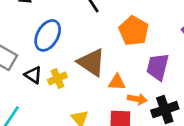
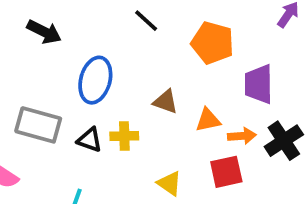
brown triangle: (91, 62) -> (166, 102), size x0.6
yellow cross: (57, 78) -> (124, 136), turned 36

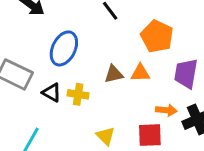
brown triangle: (166, 102) -> (114, 74), turned -42
orange triangle: (208, 120) -> (140, 73), moved

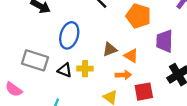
orange triangle: (140, 73) -> (131, 56), moved, turned 42
orange arrow: (166, 110) -> (123, 75), moved

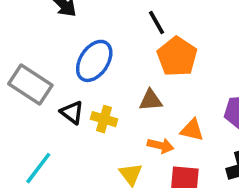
orange pentagon: (138, 16) -> (177, 57), moved
orange triangle: (131, 56) -> (192, 130), moved, turned -35

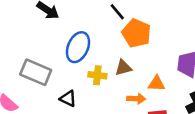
black triangle: (72, 113) -> (68, 99), moved
yellow cross: (104, 119) -> (97, 75), moved

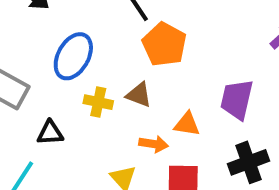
brown triangle: (123, 68) -> (139, 95), turned 30
black triangle: (68, 99) -> (50, 133), turned -36

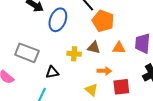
blue ellipse: (73, 56) -> (58, 20), moved
orange triangle: (187, 124) -> (119, 48), moved

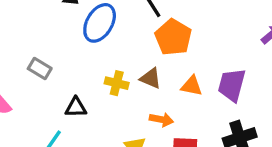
gray rectangle: (27, 53) -> (40, 69), size x0.6

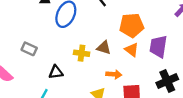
orange pentagon: (173, 37) -> (132, 25), moved, turned -30
orange triangle: (192, 86) -> (132, 50), turned 32

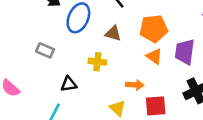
brown triangle: (104, 48) -> (113, 33), moved
gray rectangle: (29, 49) -> (45, 50), moved

